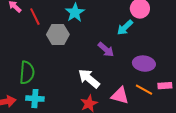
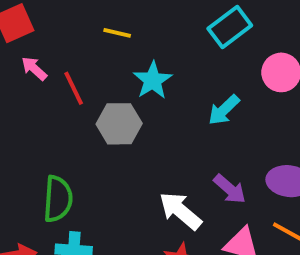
cyan arrow: (125, 28) -> (224, 110), moved
purple arrow: (106, 50) -> (230, 189), moved

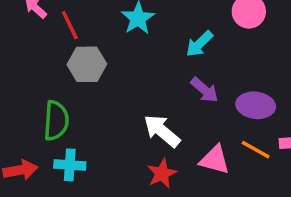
gray hexagon: (119, 124) -> (87, 64), moved
purple arrow: (230, 189) -> (204, 90), moved

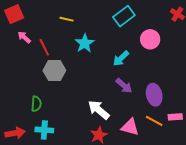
purple ellipse: (256, 105) -> (154, 95), turned 70
green semicircle: (56, 121) -> (36, 104), size x0.7

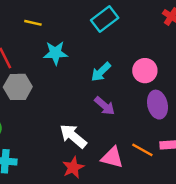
pink circle: (150, 39) -> (145, 71), moved
cyan star: (85, 43) -> (56, 53), turned 30
purple ellipse: (154, 95) -> (157, 105), moved

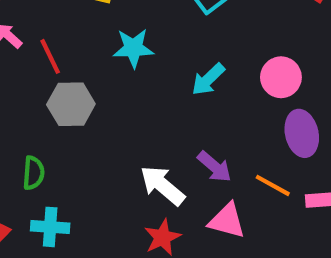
purple arrow: (105, 106) -> (214, 167), moved
orange line: (142, 150) -> (273, 185), moved

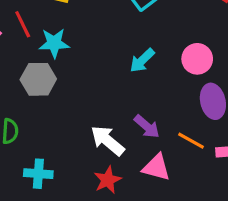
cyan star: (133, 48) -> (54, 43), moved
red line: (50, 56) -> (23, 24), moved
cyan cross: (50, 227) -> (38, 174), moved

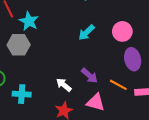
cyan star: (54, 43) -> (29, 21), turned 30
white arrow: (108, 141) -> (64, 85), size x0.7
cyan cross: (38, 174) -> (22, 94), moved

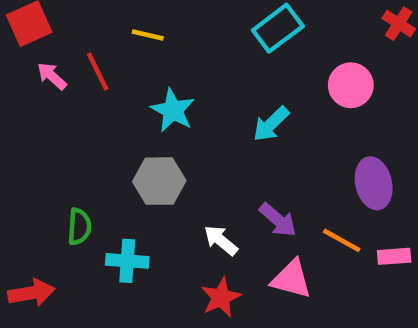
cyan star: (29, 21) -> (173, 110), moved
pink circle: (122, 31) -> (351, 85), moved
gray hexagon: (19, 45) -> (159, 181), moved

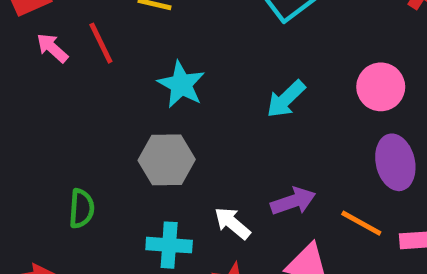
pink circle: (351, 85) -> (381, 87), moved
purple arrow: (278, 220) -> (293, 201), turned -60
cyan cross: (127, 261) -> (169, 245), moved

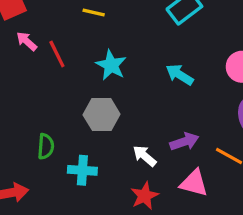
red line: (101, 43) -> (57, 54), moved
cyan arrow: (286, 99) -> (180, 75), turned 76
cyan cross: (169, 245) -> (82, 170), moved

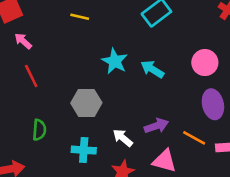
red line: (57, 54) -> (31, 76), moved
cyan star: (111, 65) -> (115, 61), moved
cyan cross: (82, 170) -> (84, 150), moved

